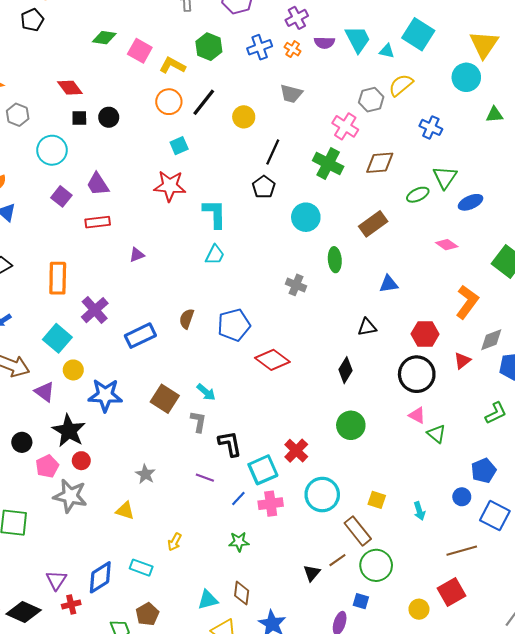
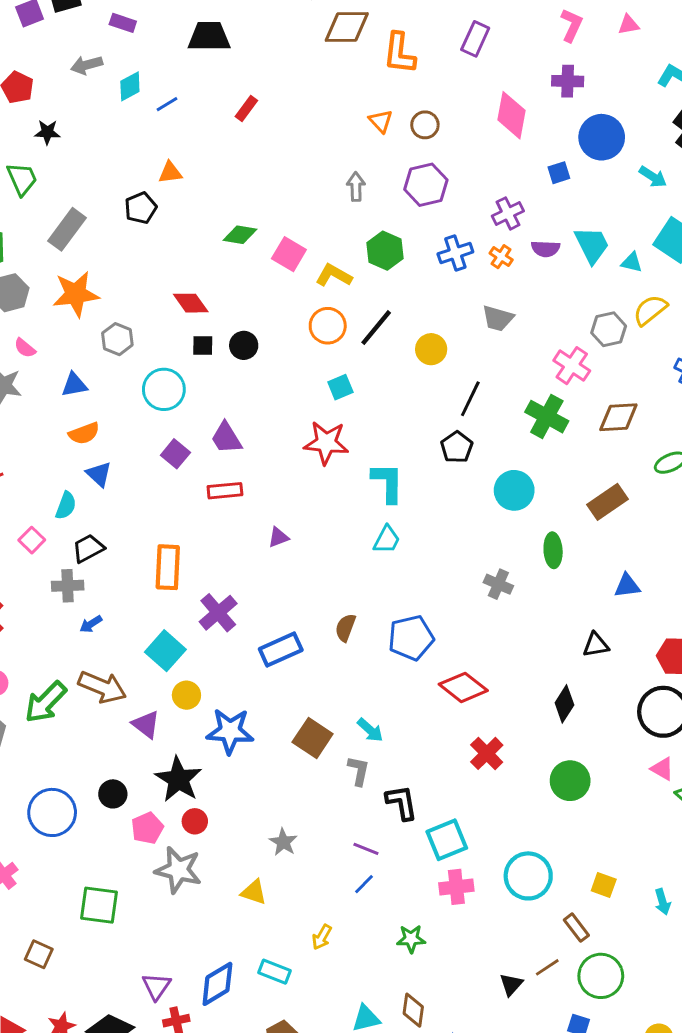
red cross: (296, 451) -> (487, 753), moved
blue line: (238, 499) -> (364, 884), moved
brown rectangle: (358, 531) -> (576, 928), size x0.7

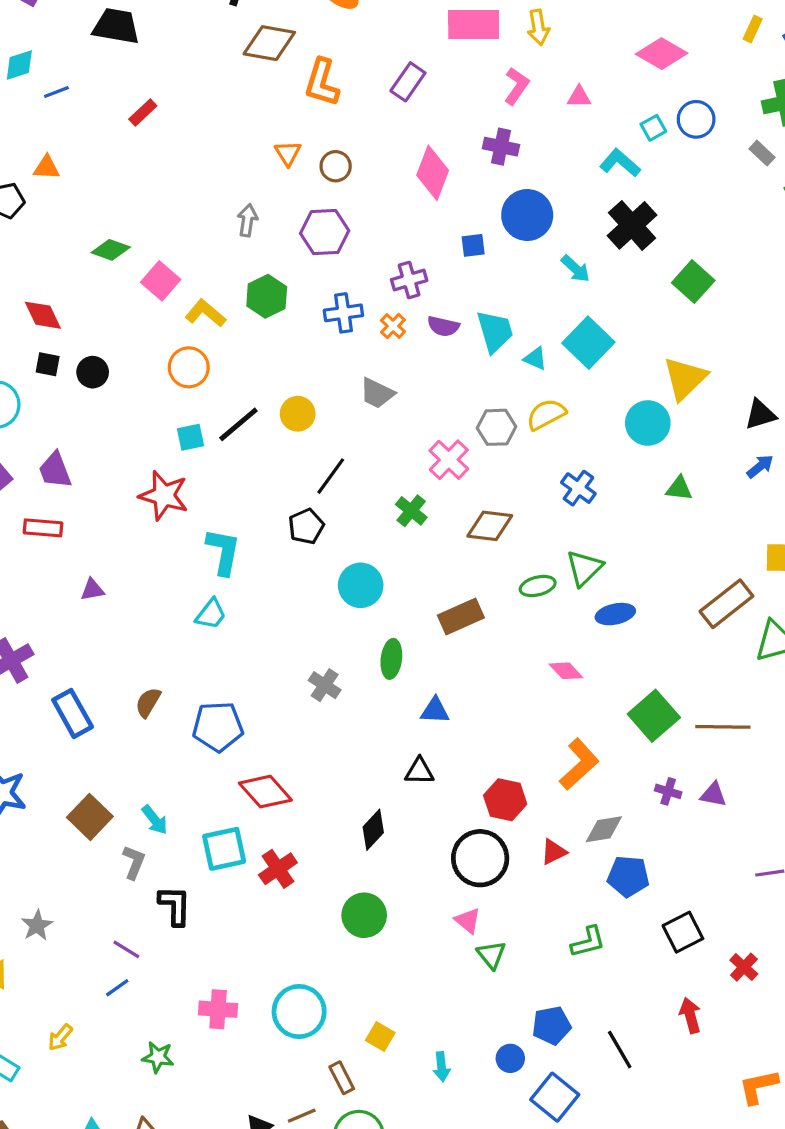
black line: (376, 328) -> (238, 424), moved
green cross: (547, 417) -> (411, 511), size x0.7
blue triangle: (627, 586) -> (435, 711), moved
blue rectangle: (281, 649) -> (73, 713), turned 75
cyan square: (447, 840) -> (224, 849), moved

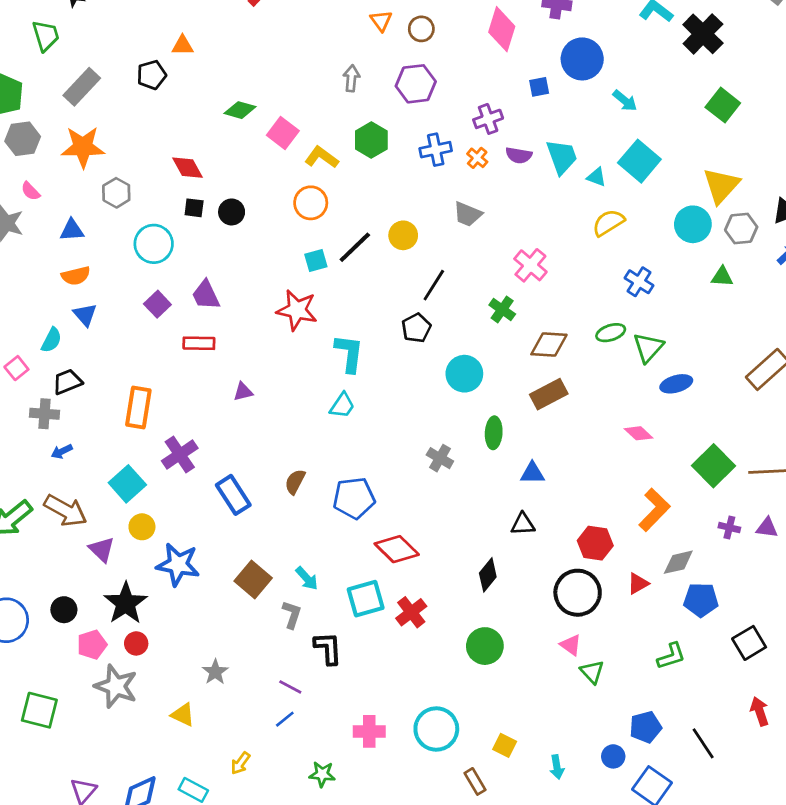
black cross: (632, 225) -> (703, 34), moved
gray hexagon: (496, 427) -> (741, 228), moved
brown diamond: (490, 526) -> (549, 344), moved
green ellipse: (538, 586) -> (611, 333), moved

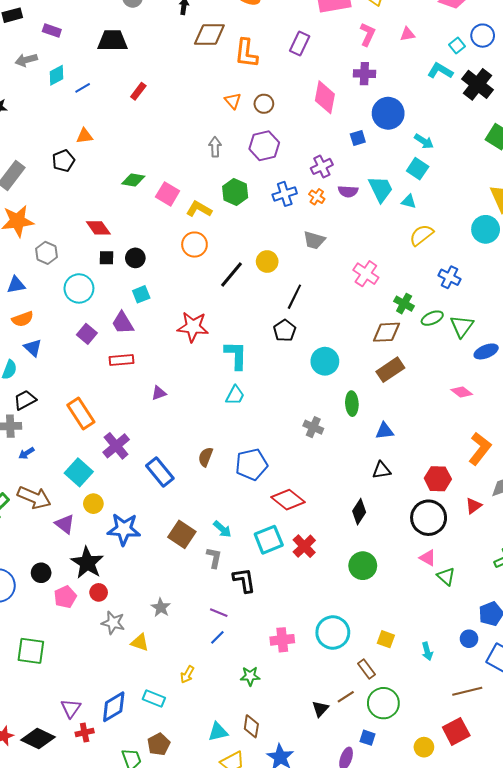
cyan square: (639, 161) -> (418, 169), moved, size x0.7
cyan square: (316, 261) -> (141, 294), moved
green cross: (502, 309) -> (404, 304), moved
orange rectangle: (138, 407) -> (81, 414), turned -36
gray star: (116, 686) -> (113, 623), moved, size x0.7

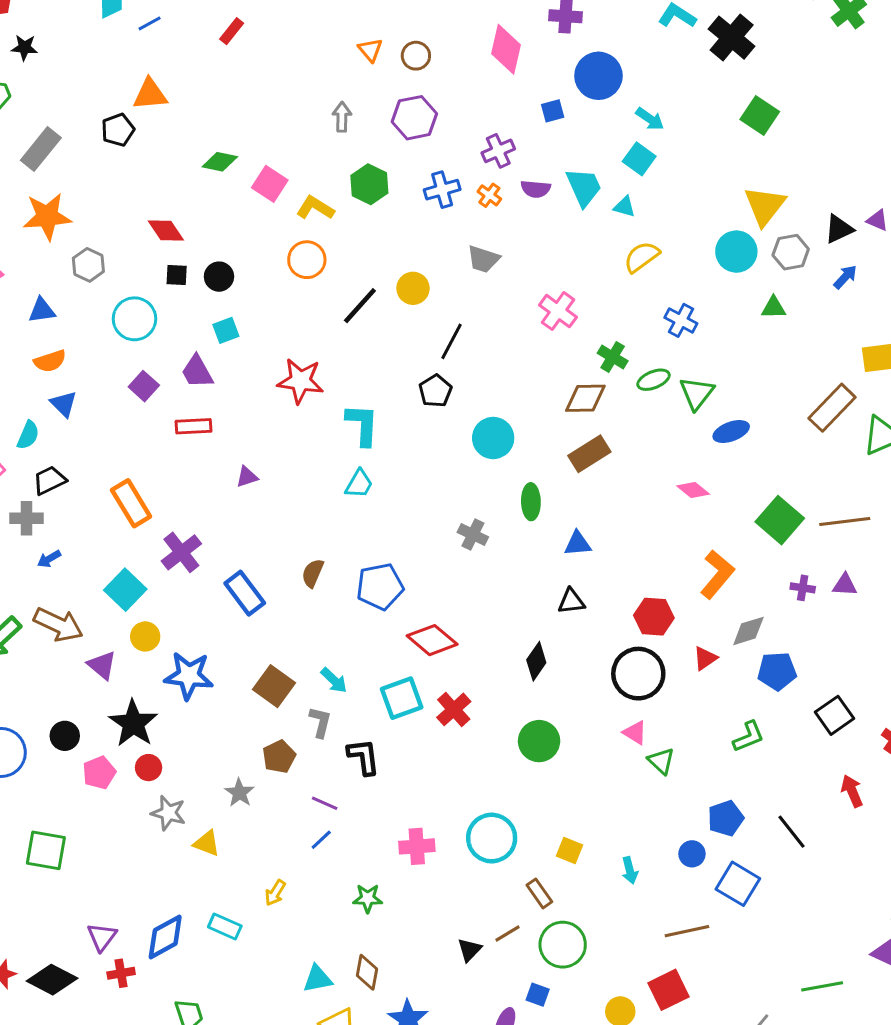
orange triangle: (85, 136) -> (150, 94), size x1.4
brown pentagon: (159, 744) -> (279, 757), moved

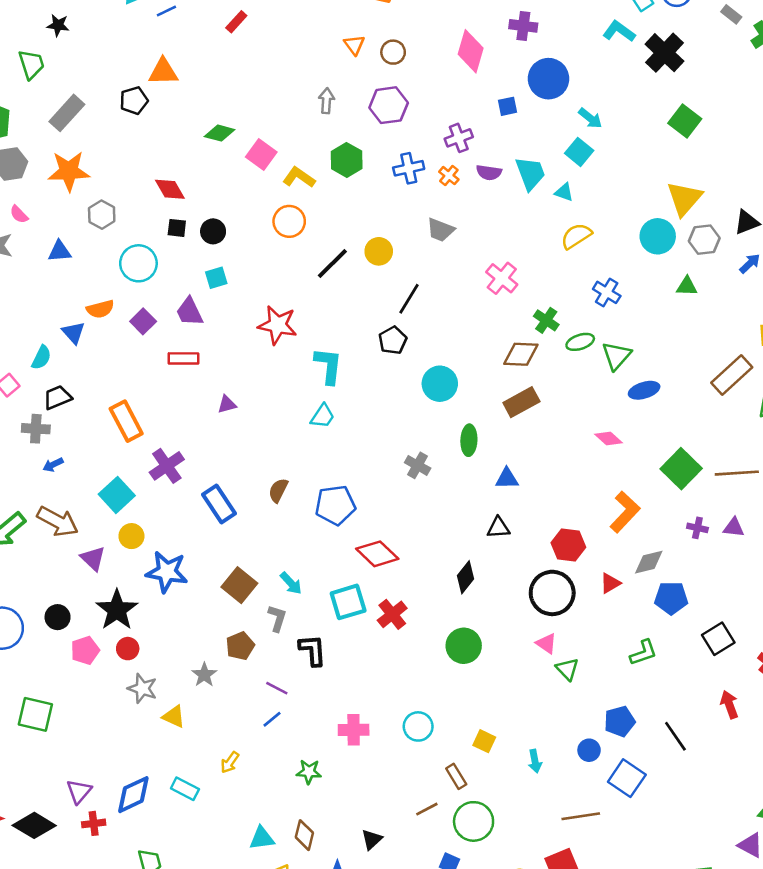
orange semicircle: (50, 361) -> (100, 309), moved
cyan circle: (492, 838) -> (418, 726), size x0.7
black triangle: (469, 950) -> (372, 839), moved

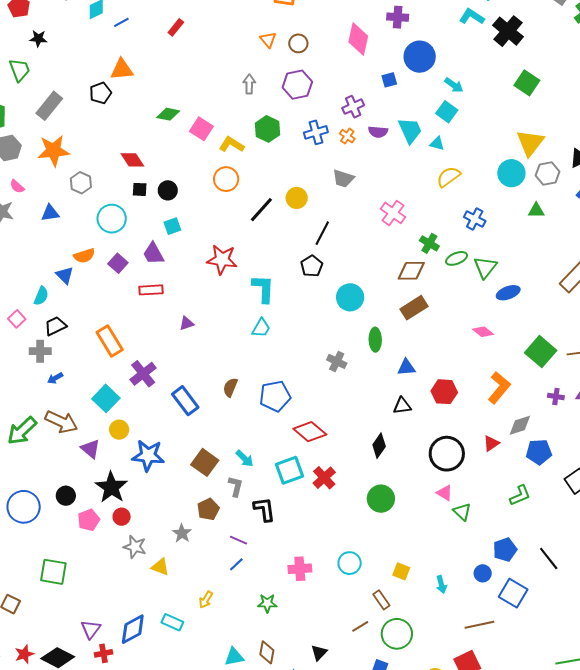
red hexagon: (568, 545) -> (444, 392), moved

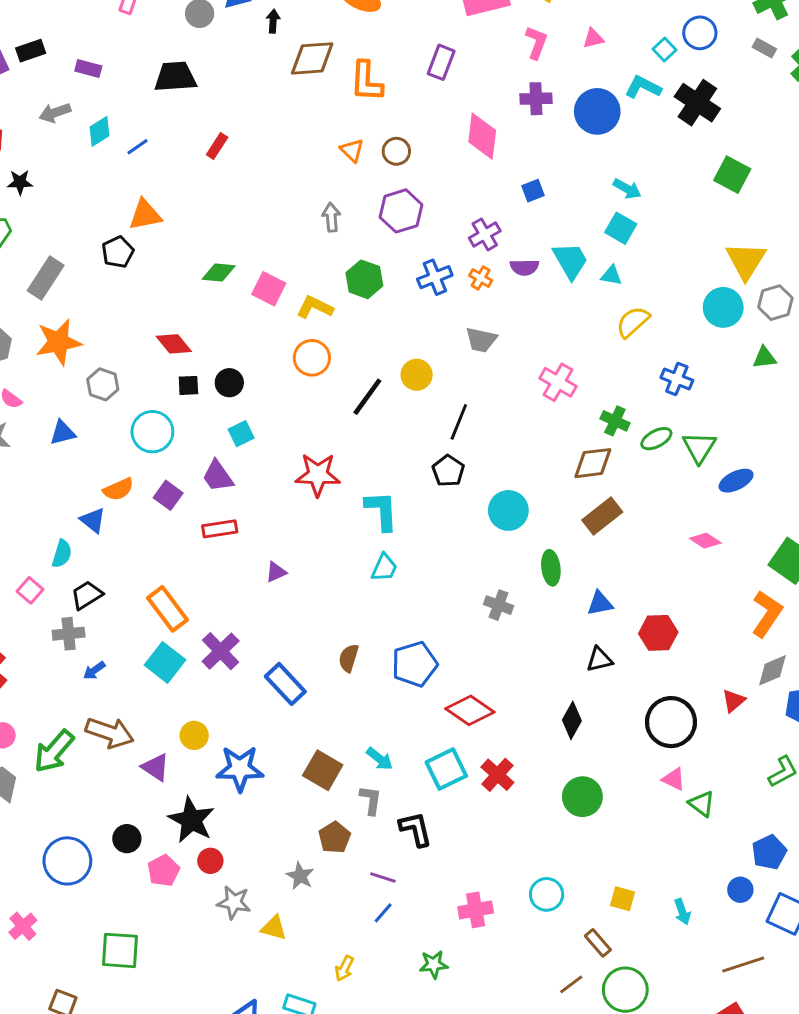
blue circle: (420, 57) -> (597, 111), moved
orange L-shape: (499, 388) -> (767, 614), moved
cyan square: (106, 398) -> (165, 662), moved

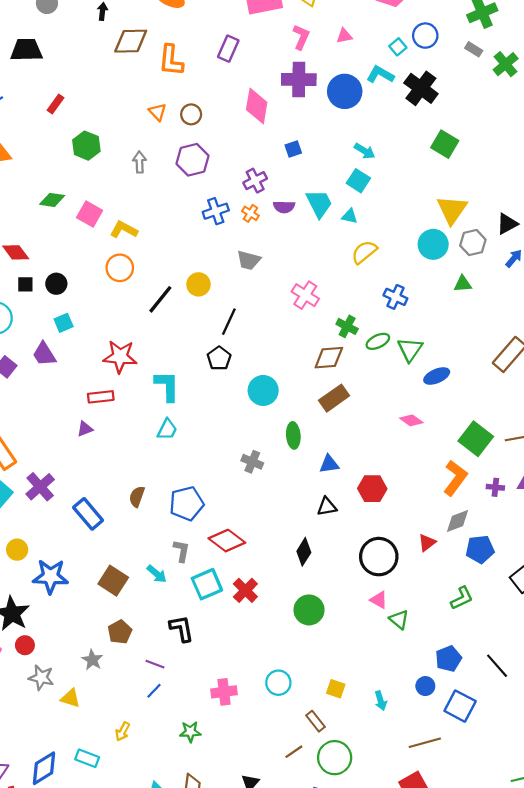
purple cross: (536, 99) -> (299, 80), size x1.4
green hexagon: (364, 279) -> (86, 146), moved
red rectangle: (220, 529) -> (101, 397), moved
gray L-shape: (371, 800) -> (182, 551), moved

